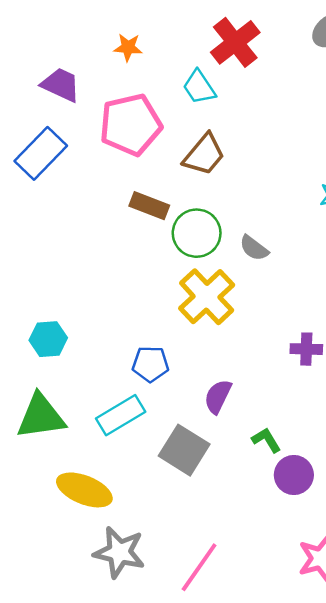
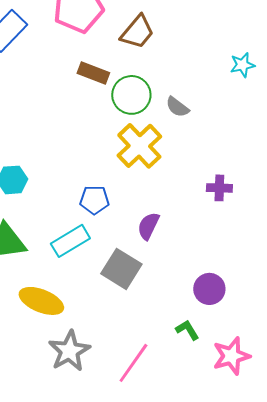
green L-shape: (266, 440) -> (187, 330), moved
gray star: (119, 552) -> (69, 351), turned 30

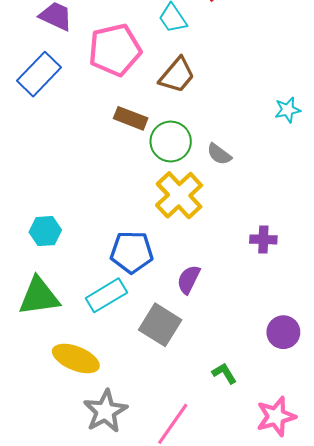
blue pentagon: (94, 200) -> (132, 252), size x1.4
purple circle: (209, 289) -> (283, 332), moved
green L-shape: (187, 330) -> (224, 373), moved

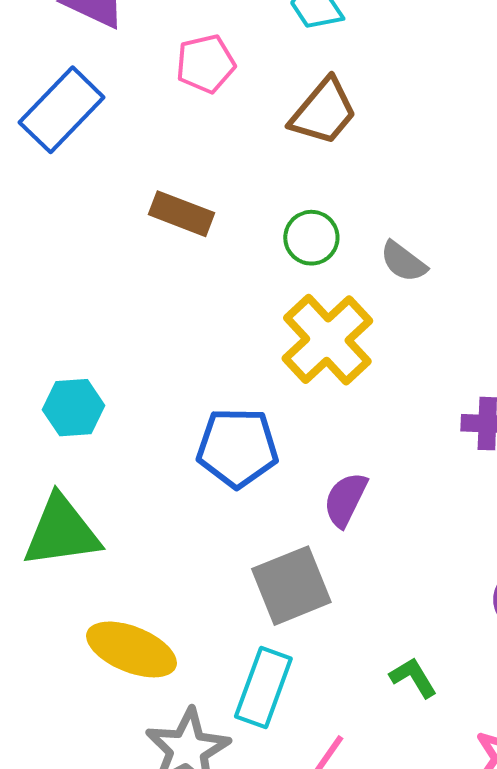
pink pentagon: (115, 50) -> (205, 64), size x0.6
brown rectangle: (131, 118) -> (181, 214), moved
green circle: (171, 141) -> (311, 238), size x0.7
cyan rectangle: (106, 295) -> (263, 687), moved, turned -39
gray square: (160, 325) -> (291, 586), turned 36

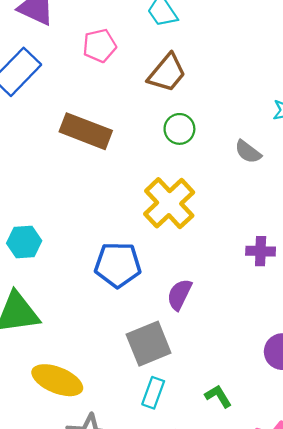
brown rectangle: (181, 214) -> (86, 131), size x1.4
green circle: (311, 238) -> (179, 129), moved
gray semicircle: (403, 262) -> (248, 152), moved
cyan rectangle: (263, 687) -> (153, 393), moved, size x0.7

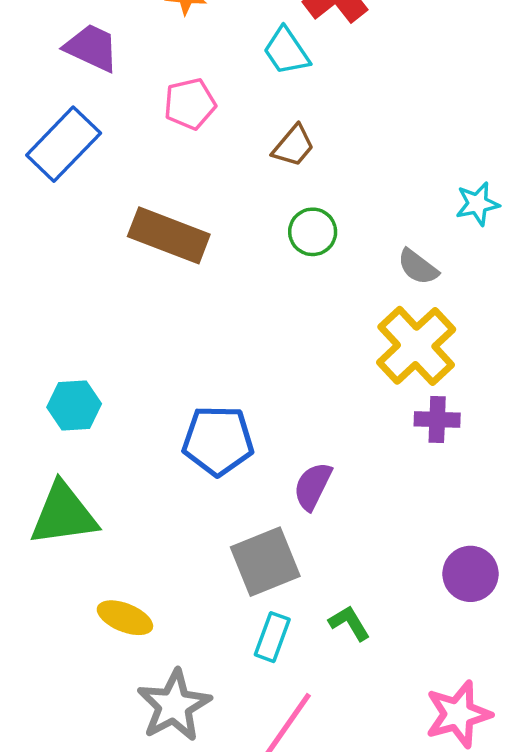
brown trapezoid: (167, 73) -> (293, 146), size x0.7
yellow cross: (169, 203) -> (416, 346), moved
yellow ellipse: (57, 380) -> (125, 618), size x0.7
green L-shape: (218, 396) -> (349, 623), moved

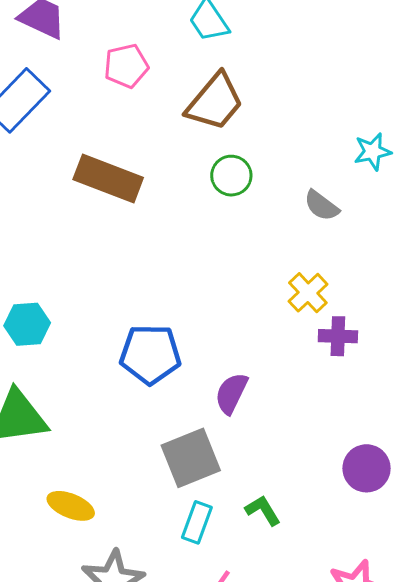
brown trapezoid: (293, 146) -> (215, 102), size x1.6
yellow cross: (416, 346) -> (308, 293), moved, size x0.6

